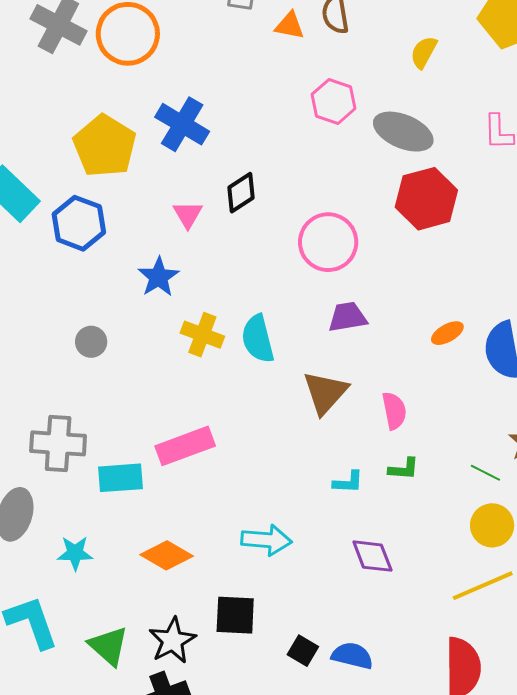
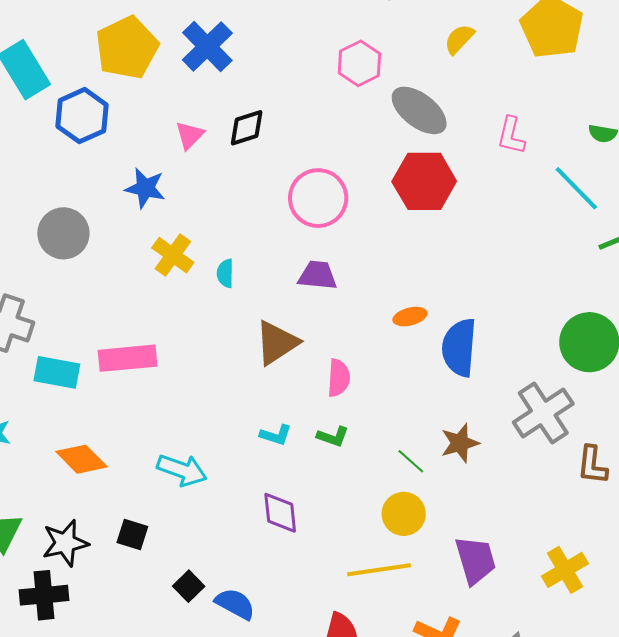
blue star: (159, 277) -> (145, 188), turned 30
cyan semicircle: (258, 339) -> (225, 273), size x0.6
gray circle: (91, 342) -> (63, 233), size x1.6
black square: (235, 615) -> (132, 535), size x0.7

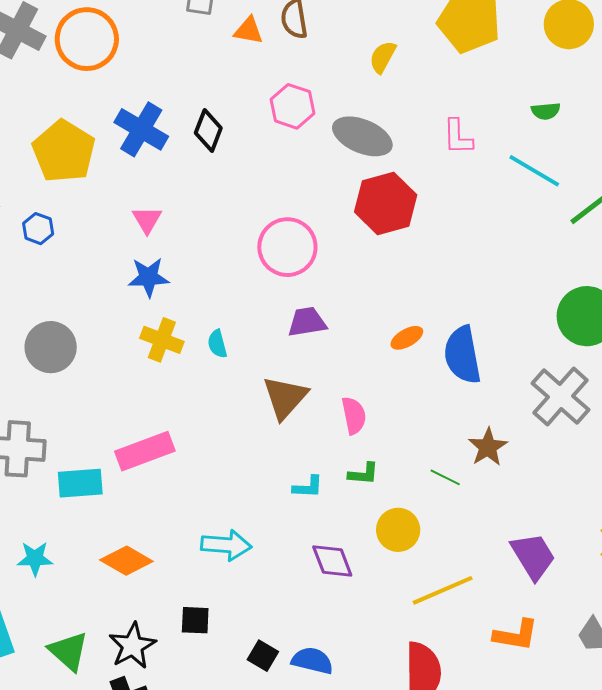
blue hexagon: (82, 116) -> (38, 229), size x0.6
black diamond: (247, 128) -> (208, 130), moved, turned -36
blue star: (145, 188) -> (148, 277), moved
yellow circle: (404, 514) -> (398, 530), moved

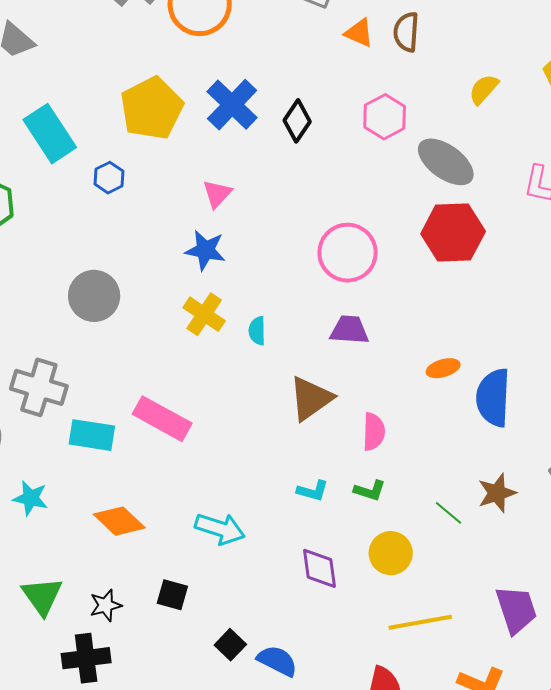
pink rectangle: (145, 451) -> (162, 419), turned 36
black star: (132, 646) -> (106, 605), size x0.7

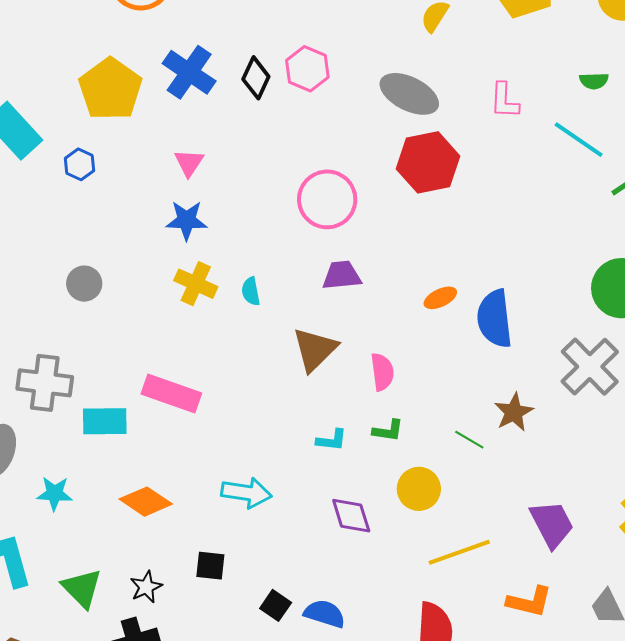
pink hexagon: (385, 117) -> (307, 69), moved
gray circle: (94, 296) -> (84, 284), size x0.7

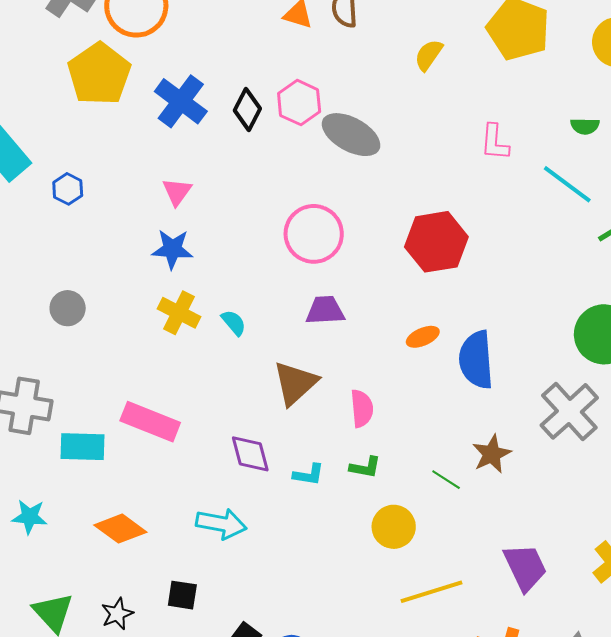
yellow pentagon: (110, 89) -> (99, 74), moved
gray ellipse: (409, 94) -> (351, 135), moved
red hexagon: (428, 162) -> (436, 242), moved
cyan semicircle: (251, 291) -> (234, 323), turned 148
purple diamond: (351, 516) -> (250, 454), moved

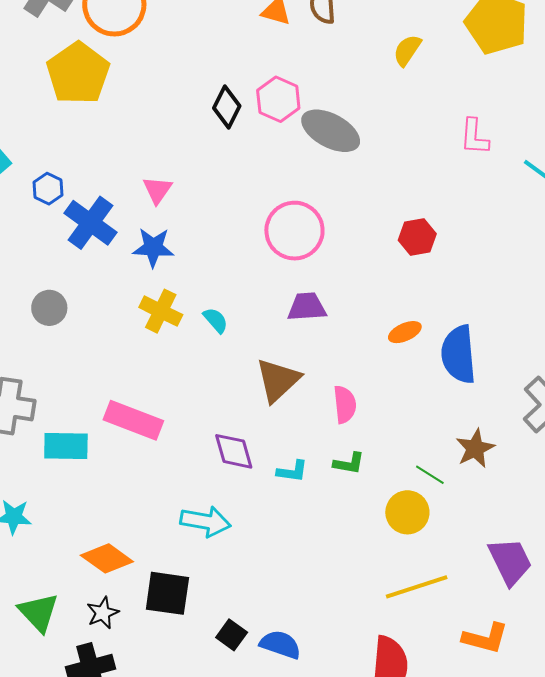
blue cross: (181, 101) -> (90, 223), moved
red hexagon: (436, 242) -> (417, 237), size x0.6
yellow circle: (394, 527) -> (407, 512), moved
orange diamond: (120, 529) -> (107, 558), moved
black square: (182, 595) -> (167, 593), size x1.5

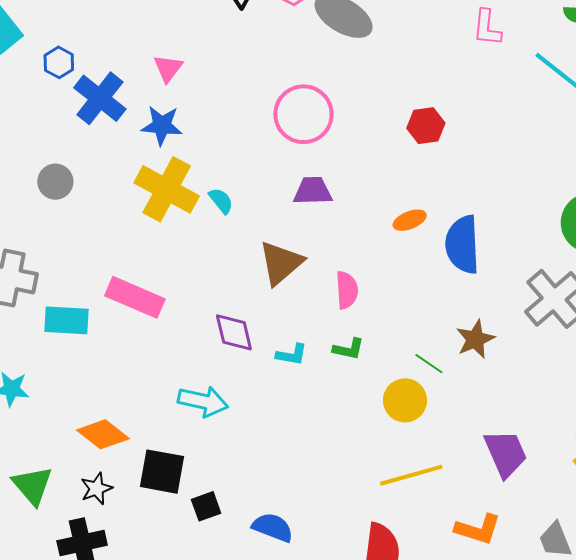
yellow cross: (161, 311) -> (167, 189), size x1.5
black square: (232, 635) -> (206, 506), moved, turned 32

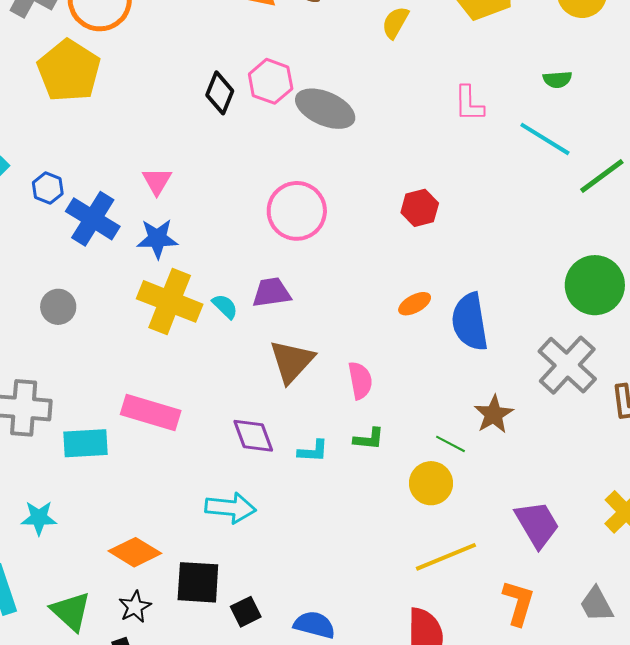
purple trapezoid: (313, 191) -> (271, 292), moved
orange L-shape: (478, 529) -> (518, 603), turned -84

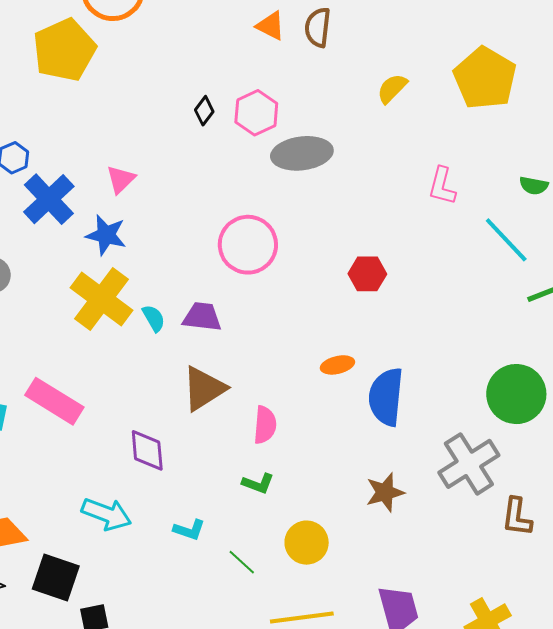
black diamond: (220, 93) -> (204, 111), size x0.7
gray ellipse: (325, 109) -> (302, 153), turned -46
green line: (450, 444) -> (242, 562), moved
cyan L-shape: (313, 451) -> (189, 530), moved

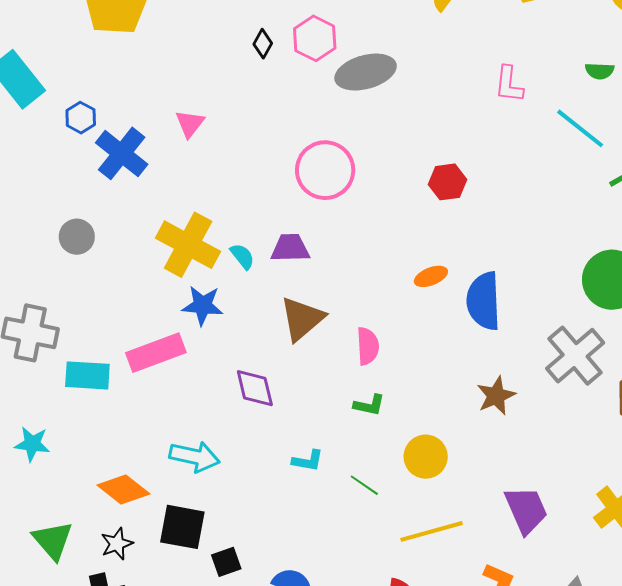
blue star: (106, 235) -> (203, 305), moved
pink rectangle: (54, 401) -> (156, 353), turned -44
cyan arrow: (107, 514) -> (195, 457), moved

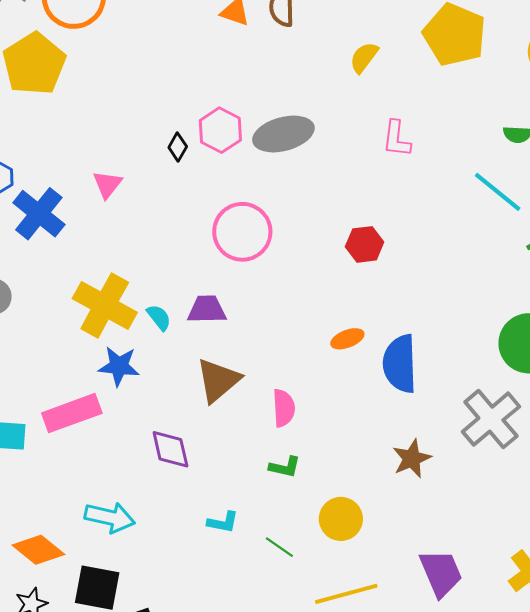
pink hexagon: (315, 38) -> (220, 130), moved
black diamond: (263, 44) -> (178, 147), moved
pink L-shape: (509, 84) -> (397, 139), moved

